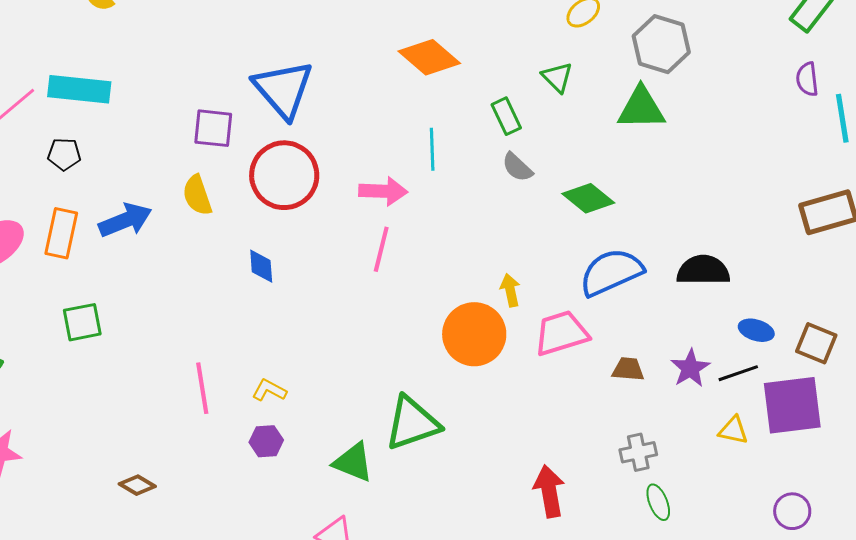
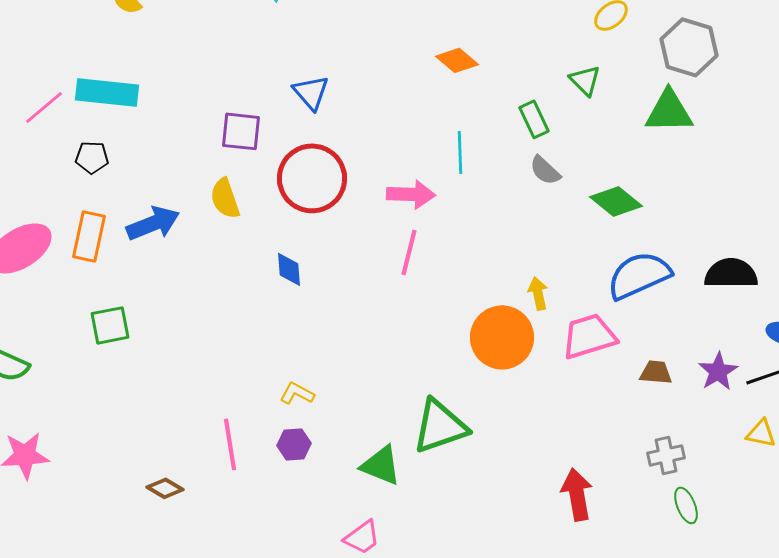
orange diamond: (429, 57) -> (457, 60), size x0.7
blue triangle: (283, 89) -> (311, 92), size x0.6
pink line: (202, 388) -> (230, 444), moved

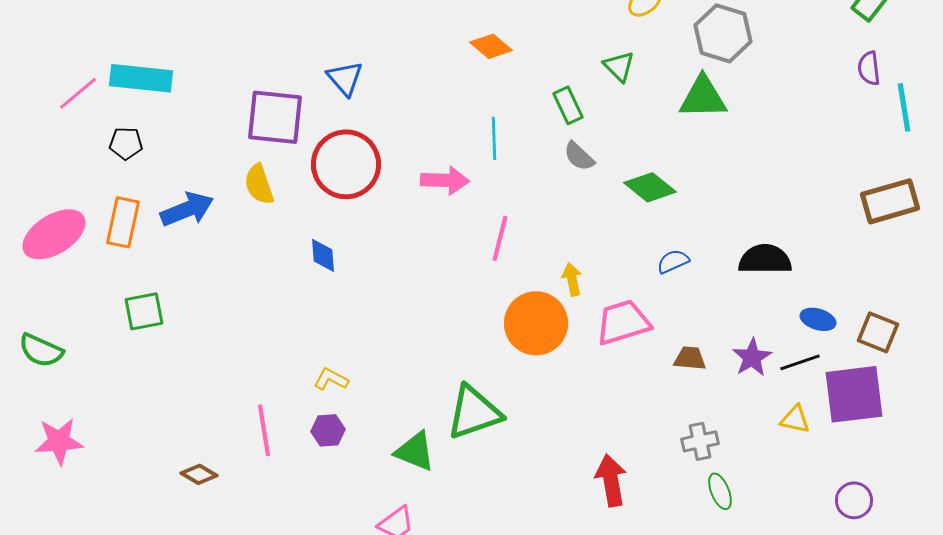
purple square: (241, 131) -> (275, 117), size x1.4
pink line: (409, 252) -> (500, 238), moved
blue semicircle: (639, 275) -> (673, 261), size x0.5

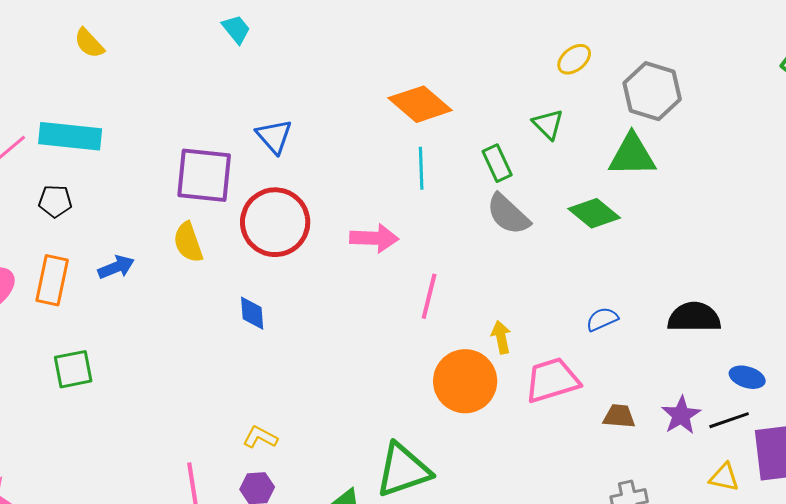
orange diamond: (491, 46) -> (420, 104), size x1.5
cyan line: (494, 138) -> (421, 168), moved
gray semicircle: (579, 156) -> (508, 214), size x1.4
green diamond: (650, 187) -> (594, 213), moved
blue arrow: (187, 209) -> (116, 267), size x0.7

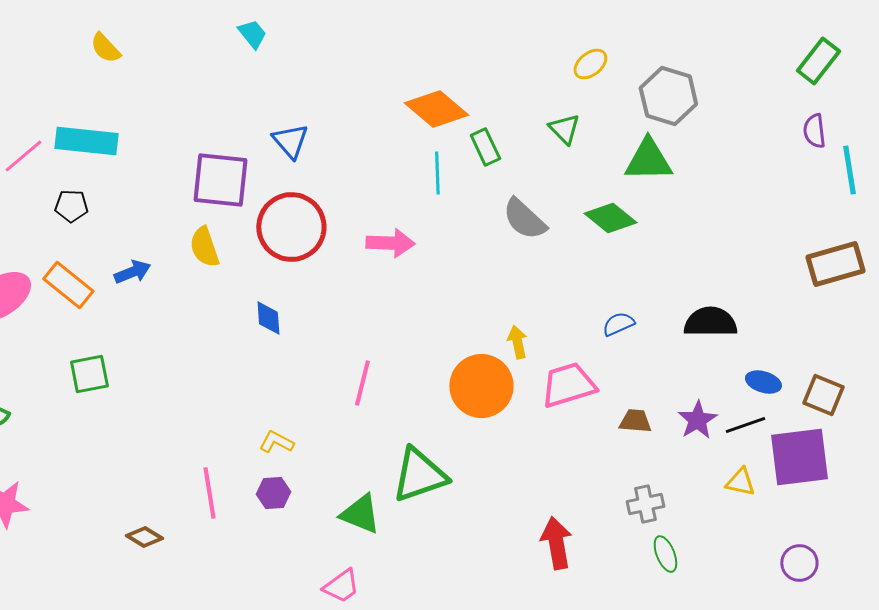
green rectangle: (497, 163) -> (485, 147), moved
orange rectangle: (52, 280) -> (68, 285), turned -63
pink line: (429, 296) -> (362, 383), moved

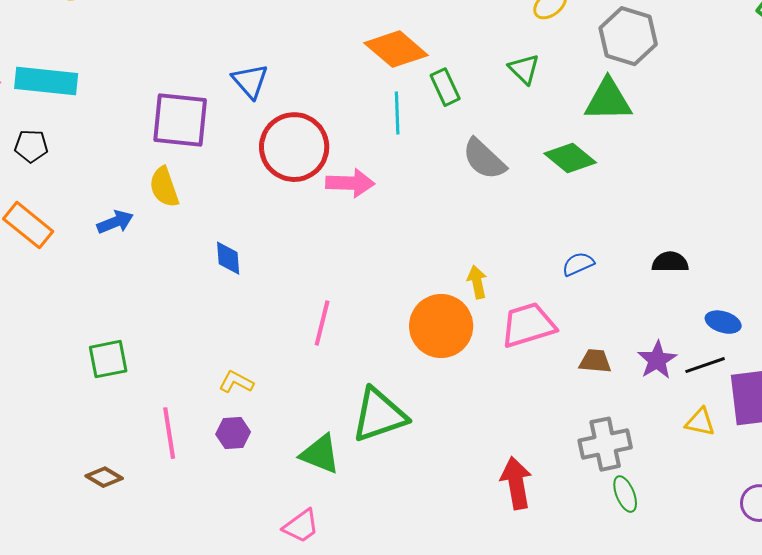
red circle: (291, 227) -> (294, 147), moved
blue arrow: (132, 272) -> (115, 222), moved
black semicircle: (710, 322) -> (670, 262), size x0.7
green square: (89, 374) -> (108, 359), moved
gray cross: (645, 504) -> (605, 444), size x1.4

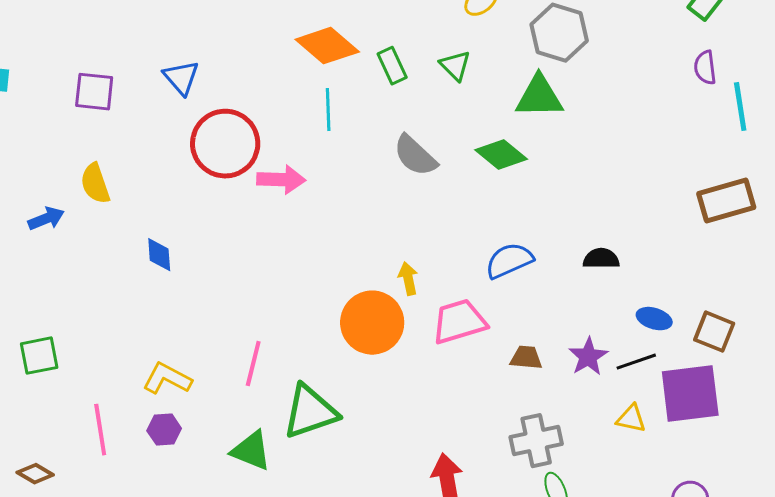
green rectangle: (445, 87) -> (392, 66), moved
purple square: (180, 120) -> (94, 92), moved, size x0.7
blue semicircle: (578, 264) -> (509, 261), size x1.5
pink line: (322, 323) -> (253, 364), moved
yellow L-shape: (236, 382) -> (167, 379), size x1.4

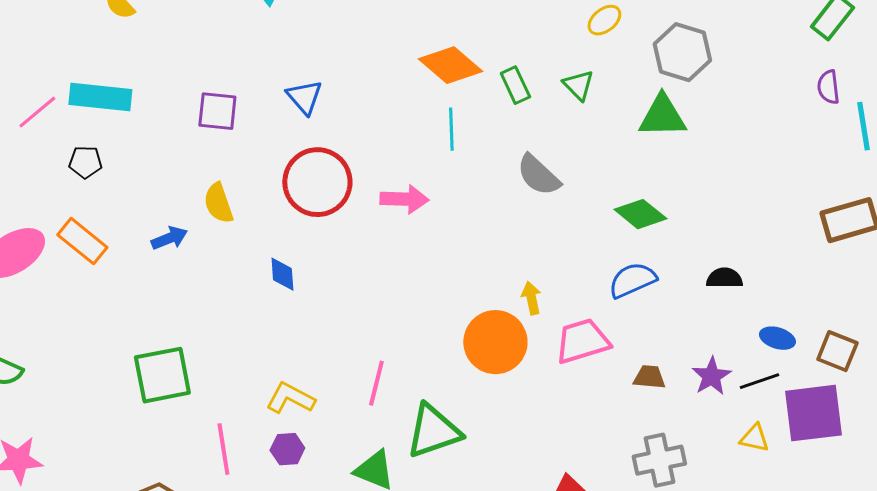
red circle: (225, 144) -> (317, 182), moved
green diamond: (501, 155) -> (640, 214), moved
green square: (39, 356) -> (162, 375), size x1.5

